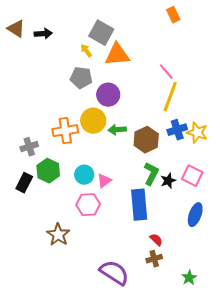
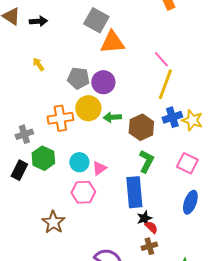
yellow arrow: (86, 51) -> (38, 64), moved
gray pentagon: (81, 78) -> (78, 78), moved
black star: (168, 181) -> (144, 218), moved

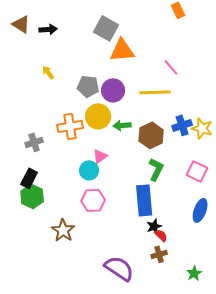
yellow line: (165, 84) -> (155, 92), moved, turned 68
green hexagon: (43, 158) -> (32, 196), moved
pink triangle: (99, 168) -> (100, 156), moved

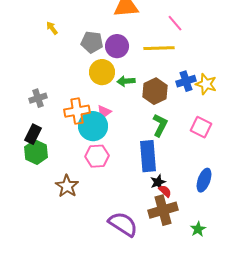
orange cross: (70, 126) -> (77, 111), moved
cyan circle: (89, 170) -> (93, 126), size x1.5
blue ellipse: (200, 210) -> (204, 180), moved
brown cross: (159, 254) -> (163, 210), size x1.8

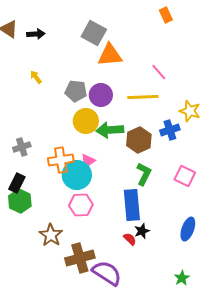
green arrow: (126, 81) -> (110, 130), size x1.5
yellow star: (206, 84) -> (190, 111), moved
red semicircle: (165, 191) -> (130, 239), moved
brown cross: (163, 210) -> (80, 258), moved

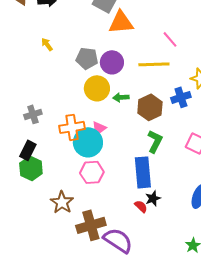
green arrow: (110, 130) -> (121, 97), size x0.6

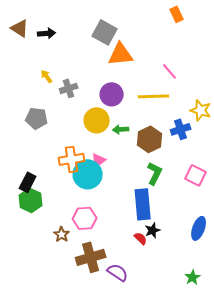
gray pentagon: (87, 58) -> (37, 118), moved
gray cross: (33, 114) -> (69, 88), moved
pink hexagon: (92, 172) -> (85, 218), moved
brown star: (62, 202) -> (62, 234), size x0.7
purple semicircle: (118, 240) -> (118, 272), size x0.7

